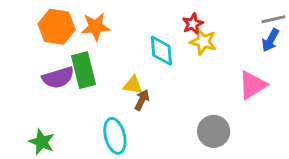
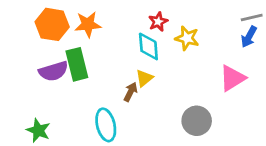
red star: (193, 24) -> (158, 22), moved
yellow triangle: (133, 85) -> (144, 78), moved, turned -48

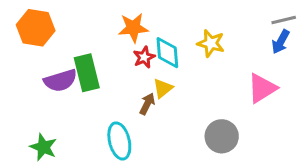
red star: (158, 22) -> (144, 57), moved
orange hexagon: (52, 24) -> (36, 28), moved
orange star: (88, 24) -> (133, 28), moved

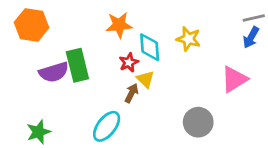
red star: (144, 57) -> (129, 62), moved
yellow triangle: (163, 88) -> (145, 79), turned -36
cyan ellipse: (119, 141) -> (107, 126), turned 52
green star: (43, 147) -> (39, 132), turned 30

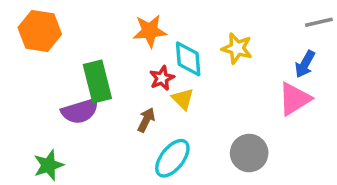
blue arrow: (251, 37) -> (305, 64), moved
purple semicircle: (54, 72) -> (80, 111), moved
brown arrow: (132, 93) -> (146, 120), moved
cyan ellipse: (107, 126) -> (172, 158), moved

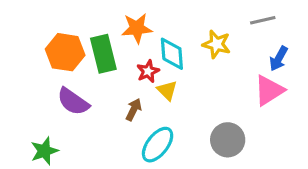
gray line: (319, 22) -> (263, 20), moved
orange hexagon: (40, 31) -> (65, 52), moved
green rectangle: (97, 82) -> (103, 54), moved
purple semicircle: (80, 111) -> (73, 102), turned 52

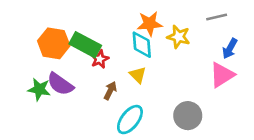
orange star: (137, 28) -> (150, 24), moved
green rectangle: (103, 54) -> (85, 45), turned -48
red star: (148, 71) -> (100, 59), moved
green star: (44, 151) -> (39, 89), moved, turned 30

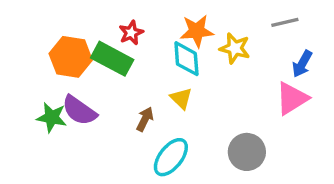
red star: (100, 59) -> (131, 33), moved

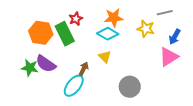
yellow star: (235, 48) -> (146, 29), moved
green rectangle: (112, 59) -> (65, 34), turned 35
cyan diamond: (186, 59) -> (108, 34), turned -55
gray circle: (247, 152) -> (130, 87), moved
cyan ellipse: (171, 157) -> (74, 86), moved

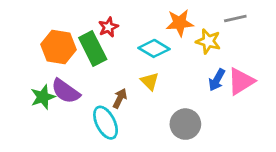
orange star: (114, 18) -> (180, 23), moved
blue arrow: (175, 37) -> (217, 80), moved
green star: (30, 68) -> (43, 97), turned -30
cyan ellipse: (74, 86) -> (106, 123), turned -65

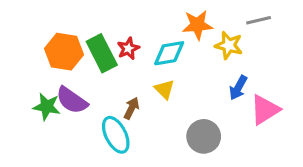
red star: (108, 27) -> (128, 48), moved
cyan diamond: (154, 48) -> (169, 53), turned -40
pink triangle: (241, 81) -> (265, 110), moved
green star: (43, 97) -> (47, 107), turned 30

